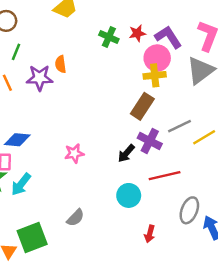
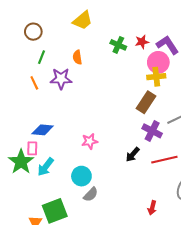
orange semicircle: (61, 64) -> (77, 57), moved
black arrow: (126, 153) -> (133, 155), moved
cyan circle: (129, 195) -> (81, 176), moved

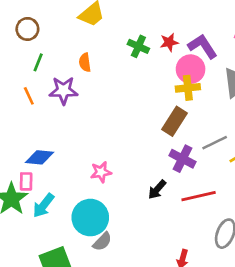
cyan circle: (81, 176) -> (90, 218), size x1.4

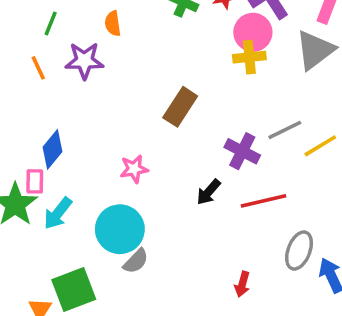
brown rectangle: (175, 121) -> (180, 107), moved
blue diamond: (39, 157) -> (52, 149), turned -56

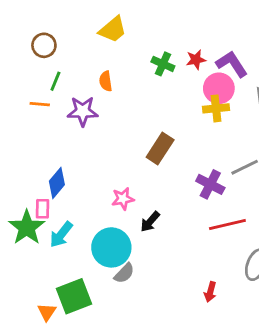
orange line: (38, 68) -> (40, 104), moved, turned -60
black arrow: (209, 192) -> (150, 222), moved

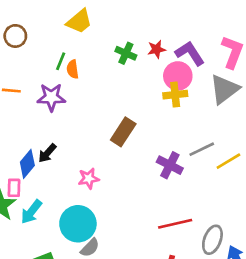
green line: (55, 81) -> (61, 61), moved
black arrow: (150, 222) -> (47, 153), moved
red line: (227, 225) -> (175, 224), moved

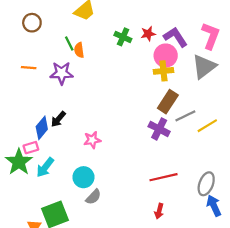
green line: (61, 61) -> (69, 44), turned -48
brown rectangle: (123, 132) -> (168, 102), moved
pink rectangle: (14, 188) -> (31, 148), turned 72
cyan circle: (78, 224) -> (83, 177), size x0.7
gray ellipse: (212, 240) -> (206, 184), moved

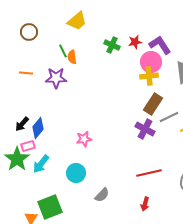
black arrow: (58, 119) -> (22, 124), moved
gray semicircle: (93, 197) -> (102, 195), moved

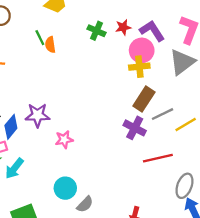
purple star: (56, 78) -> (38, 115), moved
cyan circle: (76, 173) -> (65, 188), moved
red line: (149, 173) -> (158, 158), moved

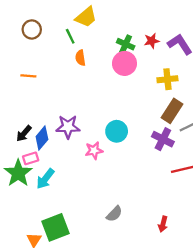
green line: (40, 38) -> (70, 36), moved
pink circle: (142, 50) -> (124, 63), moved
cyan circle: (65, 188) -> (117, 131), moved

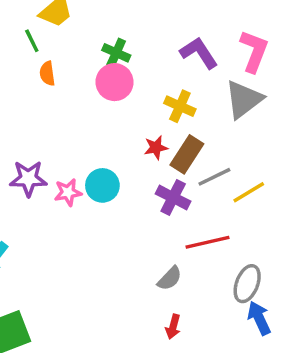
red star: (152, 41) -> (156, 148), moved
yellow cross: (167, 79) -> (180, 106), turned 30
pink star: (94, 150) -> (68, 192), moved
gray semicircle: (114, 214) -> (170, 278), moved

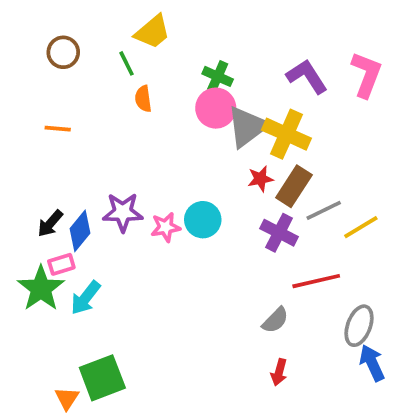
gray triangle: (244, 99) -> (247, 127), moved
yellow cross: (180, 106) -> (286, 134), size x1.4

